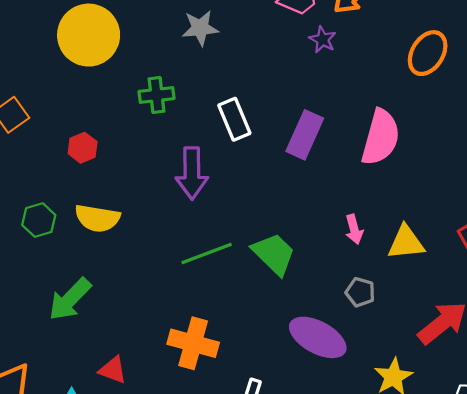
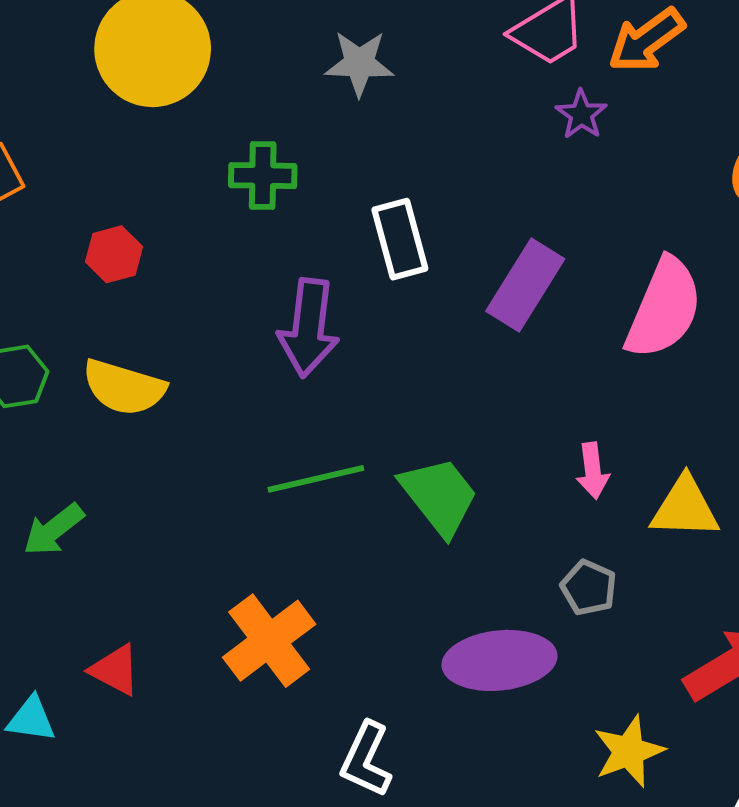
green arrow: (70, 299) -> (53, 530), size x0.7
purple ellipse: (318, 337) -> (499, 660), turned -42
orange cross: (193, 343) -> (269, 641), turned 30

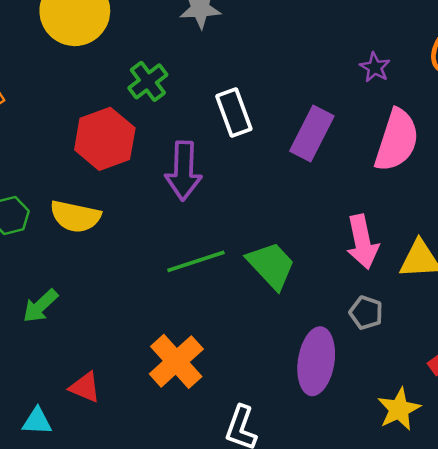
purple star: (581, 114) -> (375, 67), moved
green cross: (263, 176) -> (148, 81), turned -33
red hexagon: (114, 254) -> (105, 139), moved, size x1.8
pink arrow: (593, 471) -> (362, 242), size x1.6
purple ellipse: (499, 660) -> (316, 361), turned -70

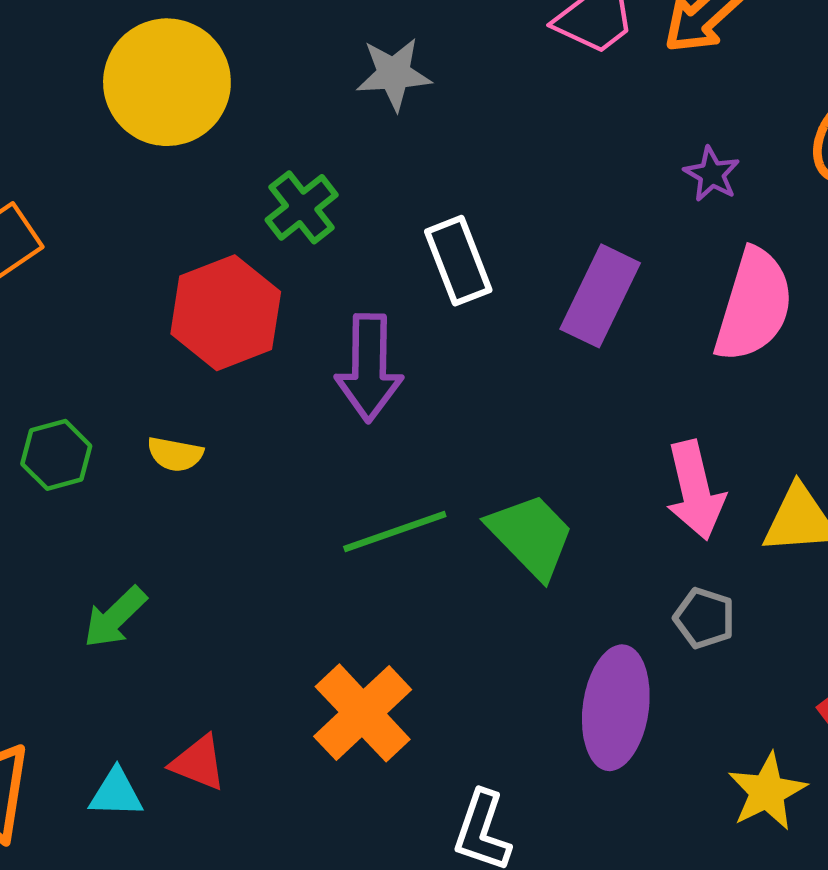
yellow semicircle: (75, 216) -> (175, 454), size x0.6
cyan triangle: (37, 421) -> (116, 793), moved

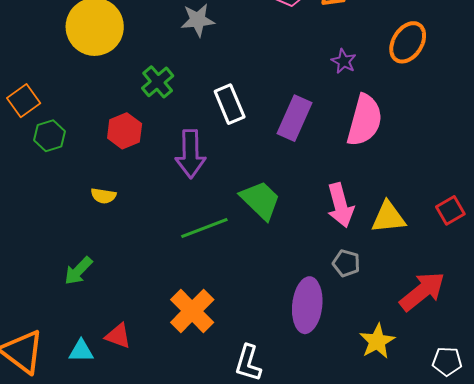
red hexagon: (226, 313) -> (125, 131), size x0.7
green hexagon: (56, 455) -> (50, 136), moved
green trapezoid: (531, 536) -> (260, 200), moved

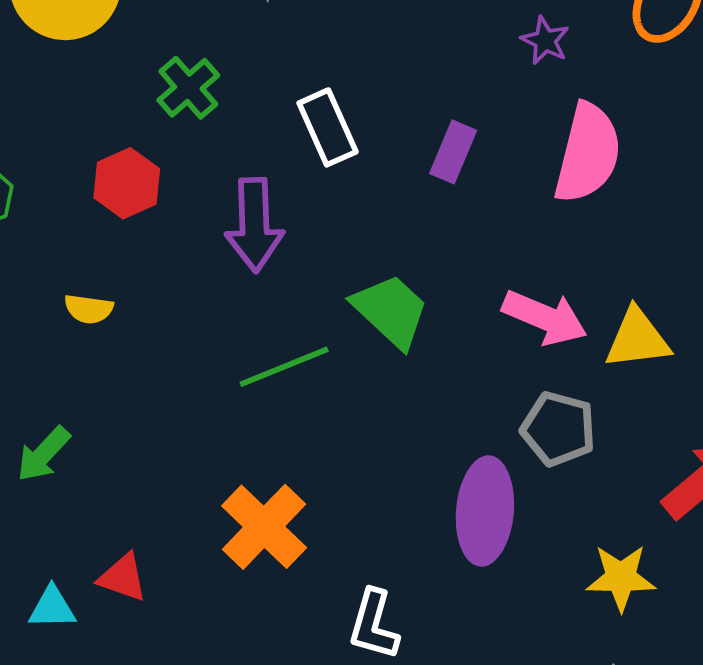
purple rectangle: (295, 118) -> (453, 152), size x0.7
pink arrow: (340, 205) -> (545, 317), turned -51
gray pentagon: (346, 263) -> (558, 429), size x1.4
yellow star: (377, 341) -> (621, 578), turned 30

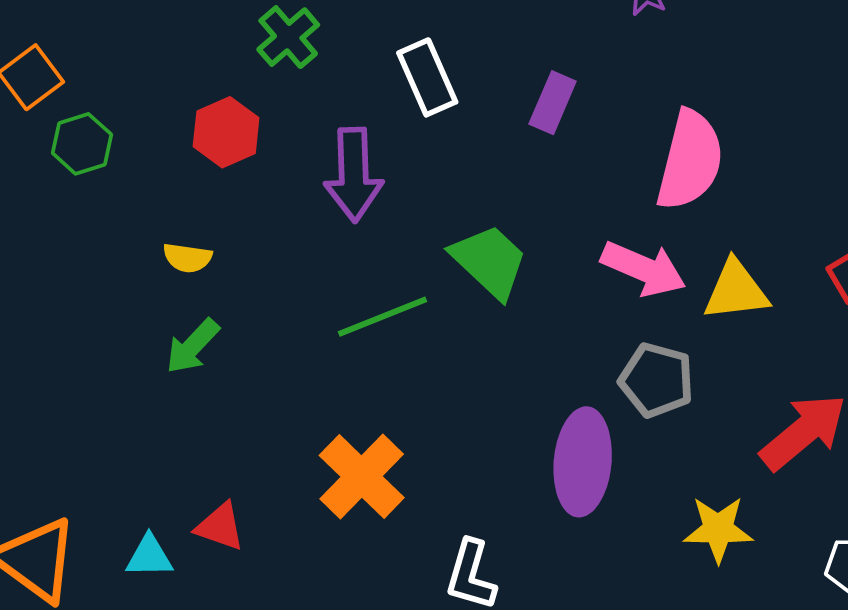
pink semicircle: (588, 153) -> (690, 160), moved
green arrow: (43, 454) -> (193, 346), moved

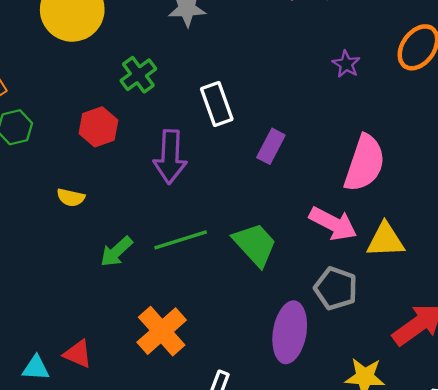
purple rectangle: (553, 103) -> (271, 146), moved
green trapezoid: (489, 261) -> (255, 244), moved
green arrow: (193, 346) -> (116, 252), moved

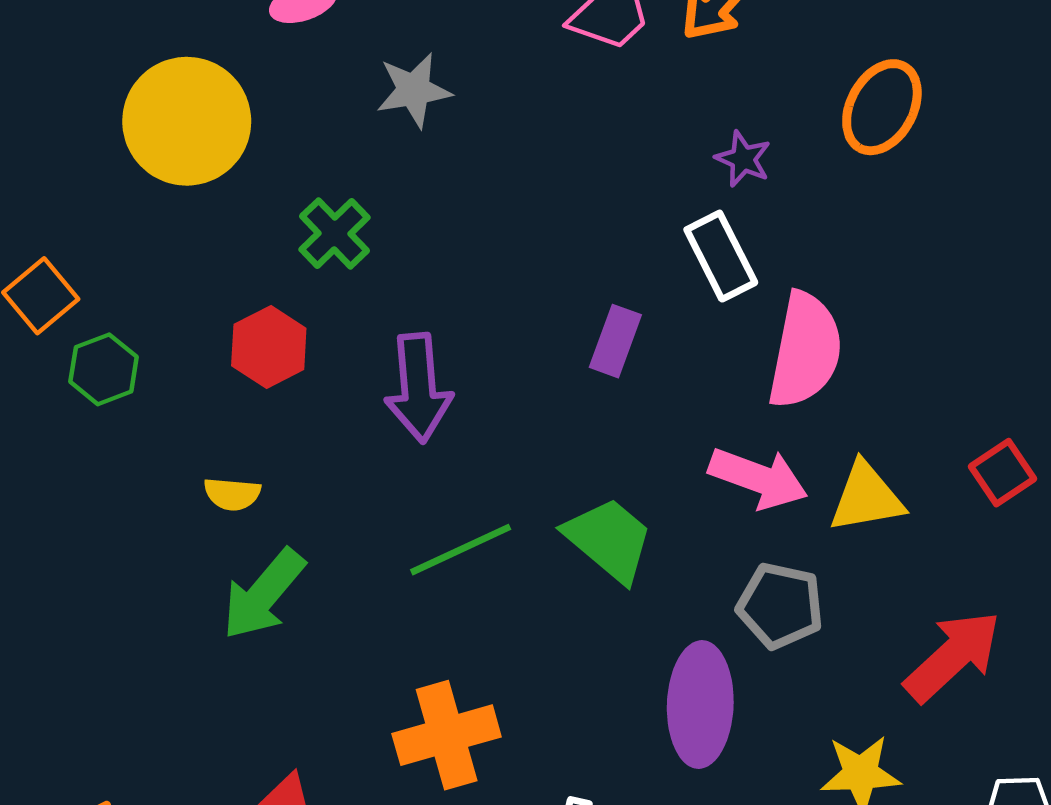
white rectangle: (217, 104) -> (721, 256), moved
green arrow: (116, 252) -> (263, 594), moved, size x1.4
orange cross: (162, 331) -> (447, 735), turned 33

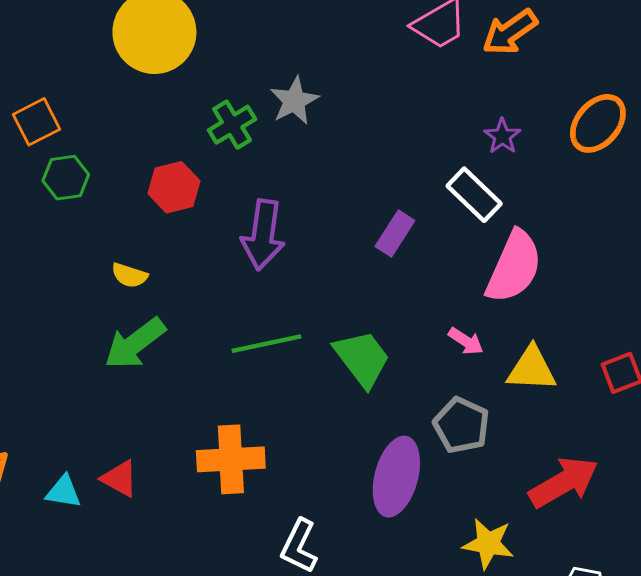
gray star: (414, 90) -> (294, 101), moved, turned -30
white rectangle: (721, 256) -> (474, 195), turned -32
pink arrow: (758, 478) -> (466, 341), size x0.6

